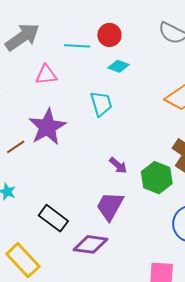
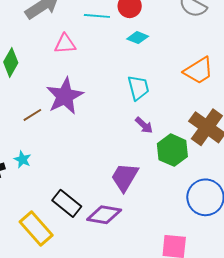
cyan trapezoid: (101, 104) -> (138, 88), moved
purple arrow: (118, 165) -> (144, 125), moved
black rectangle: (53, 218) -> (67, 203), moved

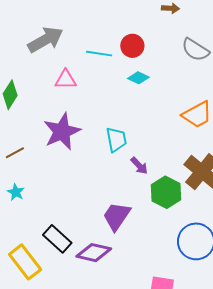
cyan trapezoid: (138, 88) -> (116, 139), moved
brown line: (32, 115) -> (15, 153), moved

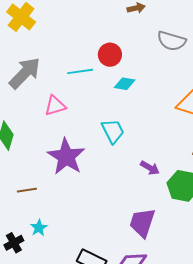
cyan trapezoid: (116, 139) -> (113, 131), moved
brown line: (15, 153) -> (27, 190), turned 36
cyan star: (16, 192) -> (39, 228), turned 30

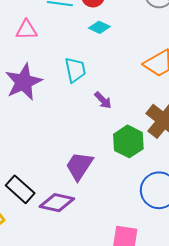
purple arrow: (150, 168) -> (103, 100), moved

